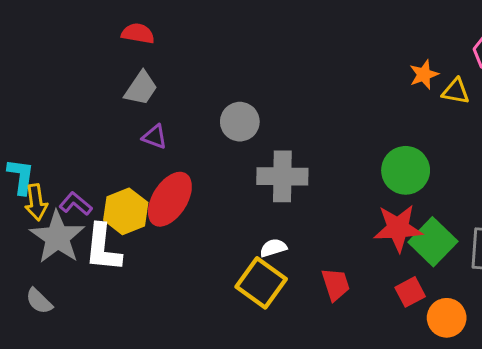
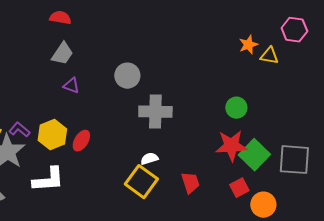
green circle: (406, 170) -> (236, 108), size x0.7
red ellipse: (170, 199) -> (81, 141), moved, size x0.6
white L-shape: (103, 248) -> (48, 180), moved, turned -100

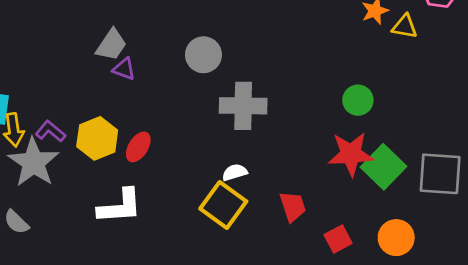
gray trapezoid: (62, 54) -> (111, 45), moved
white L-shape: (48, 180) -> (120, 206), moved
red square: (239, 188) -> (338, 239), moved

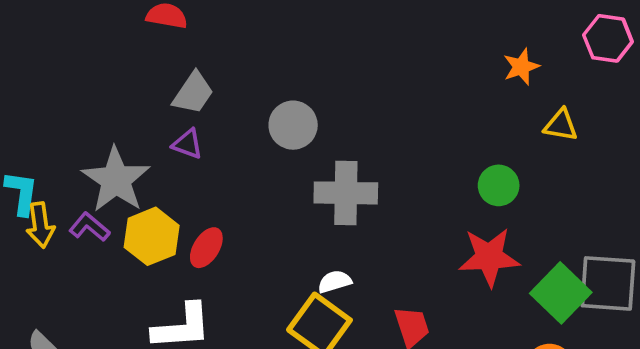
yellow triangle: (405, 26) -> (561, 125), moved
gray trapezoid: (111, 45) -> (193, 93), moved
gray star: (33, 162) -> (116, 180), moved
green square: (383, 167) -> (561, 293), moved

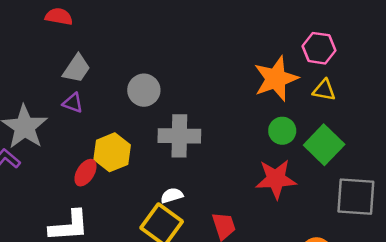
pink hexagon: (608, 38) -> (319, 48), moved
orange star: (521, 67) -> (276, 79), moved, size x1.8
yellow hexagon: (152, 236) -> (112, 152), moved
green square: (561, 293) -> (324, 145), moved

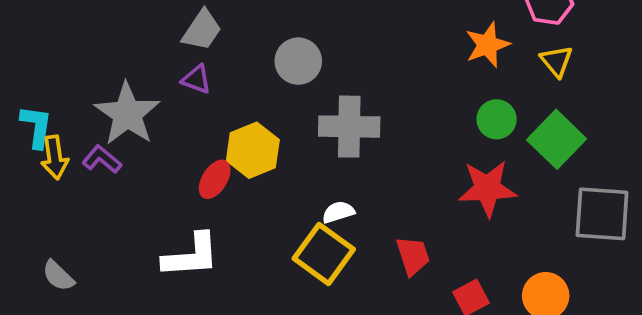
orange star: (276, 79) -> (487, 45), size x0.7
yellow triangle: (324, 90) -> (557, 61), turned 40

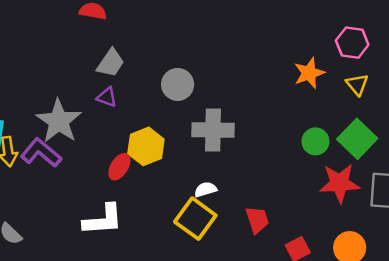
green circle: (497, 119) -> (315, 141), moved
purple L-shape: (102, 159) -> (41, 153), size x1.5
red star: (487, 188) -> (340, 183), moved

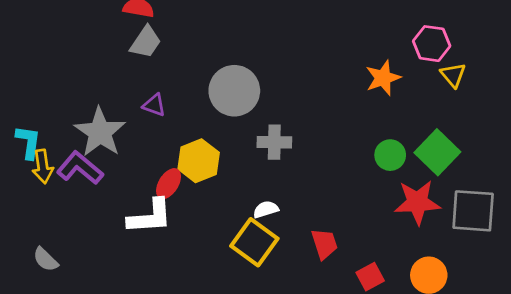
gray trapezoid: (111, 63) -> (146, 42), moved
gray circle: (178, 84) -> (234, 91), size x1.4
yellow triangle: (357, 84) -> (453, 75), moved
gray cross: (213, 130) -> (274, 142), size x0.7
white L-shape: (103, 220) -> (150, 217), moved

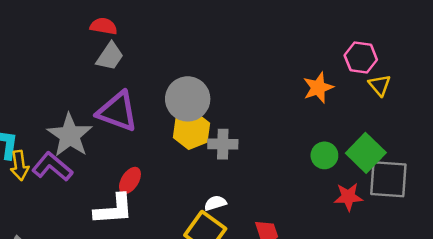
purple triangle: (154, 105) -> (117, 111), size x2.0
yellow hexagon: (199, 161) -> (191, 130), moved
red star: (417, 202) -> (348, 197), size x0.7
gray square: (473, 211) -> (388, 179), moved

